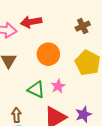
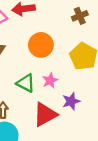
purple star: (83, 114) -> (71, 101), moved

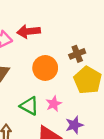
brown cross: (80, 16) -> (77, 54), moved

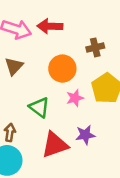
brown cross: (77, 54) -> (95, 47), moved
pink star: (54, 104) -> (75, 98), moved

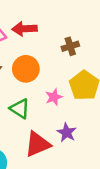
orange circle: (62, 69) -> (26, 69), moved
purple star: (85, 135) -> (67, 132), turned -30

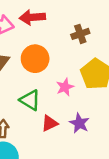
red triangle: (38, 144) -> (50, 123), moved, size x0.6

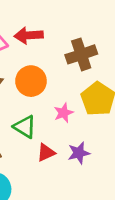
brown cross: (80, 34) -> (81, 54), size x1.5
purple star: (79, 123) -> (79, 153), turned 30

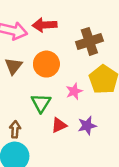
green triangle: (25, 127) -> (41, 103), turned 30

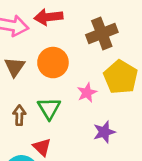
red triangle: (59, 125) -> (42, 147), moved, turned -49
brown arrow: (15, 129) -> (19, 115), moved

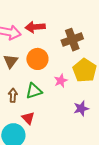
green triangle: (49, 108) -> (34, 91), turned 42
purple star: (104, 132) -> (81, 108), moved

